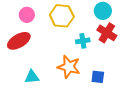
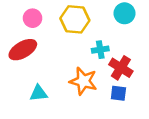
red cross: (107, 33) -> (121, 68), moved

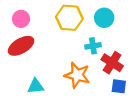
cyan circle: (125, 13) -> (104, 18), moved
pink circle: (33, 18) -> (21, 19), moved
blue square: (118, 93) -> (119, 86), moved

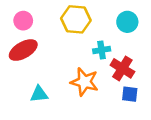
cyan circle: (104, 18) -> (127, 22), moved

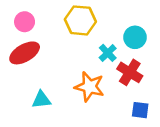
cyan circle: (127, 22) -> (135, 37), moved
cyan cross: (102, 50) -> (108, 53), turned -35
blue square: (130, 94) -> (140, 110), moved

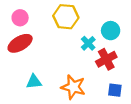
red cross: (130, 72) -> (106, 59), turned 30
orange star: (89, 87) -> (73, 87), moved

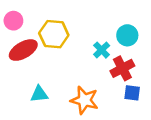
yellow hexagon: (66, 17) -> (54, 34), moved
pink circle: (20, 18) -> (13, 21), moved
blue square: (115, 90) -> (132, 93), moved

